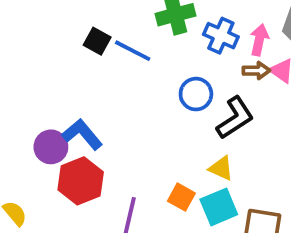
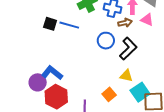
brown arrow: (256, 71) -> (125, 23), moved
orange square: (181, 197) -> (109, 94), turned 32
cyan square: (219, 207) -> (140, 92), moved

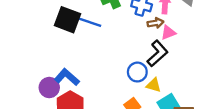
pink triangle: (147, 20) -> (168, 32), moved, turned -48
black square: (50, 24) -> (68, 20), size x1.6
blue circle: (106, 41) -> (137, 72), moved

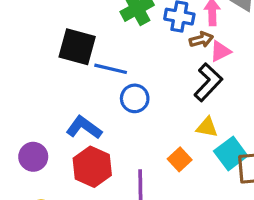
blue line: (90, 22) -> (111, 69), moved
blue circle: (137, 72) -> (135, 98), moved
purple circle: (49, 88) -> (33, 157), moved

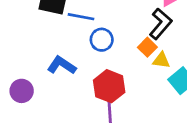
orange square: (180, 159) -> (147, 47), moved
red hexagon: (92, 167) -> (109, 86), moved

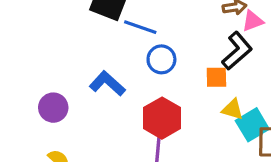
orange square: (147, 47) -> (216, 77), turned 36
yellow triangle: (161, 60) -> (233, 109), moved

